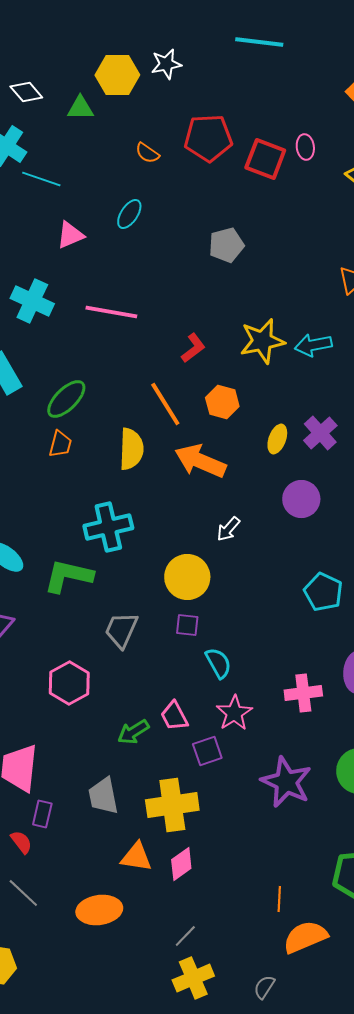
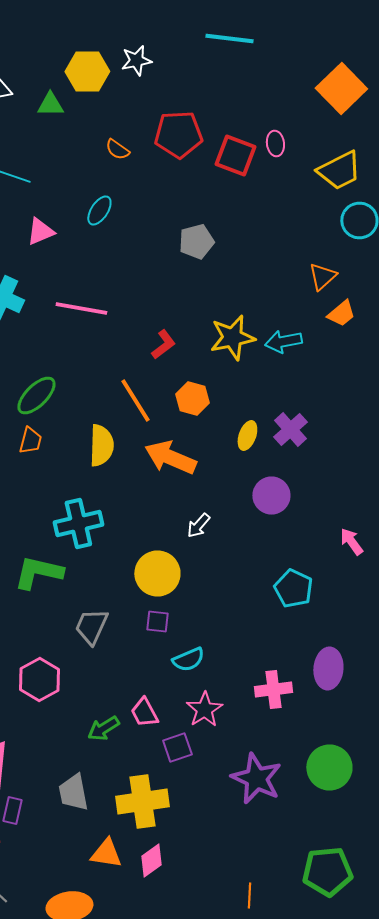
cyan semicircle: (218, 663) -> (188, 660), turned 96

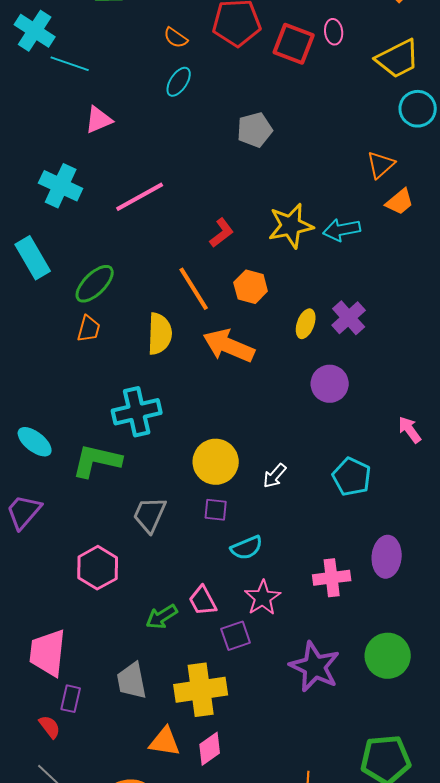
cyan ellipse: (99, 210) -> (179, 82), moved
pink line: (81, 308) -> (140, 197), turned -39
white arrow: (198, 526) -> (275, 476), moved

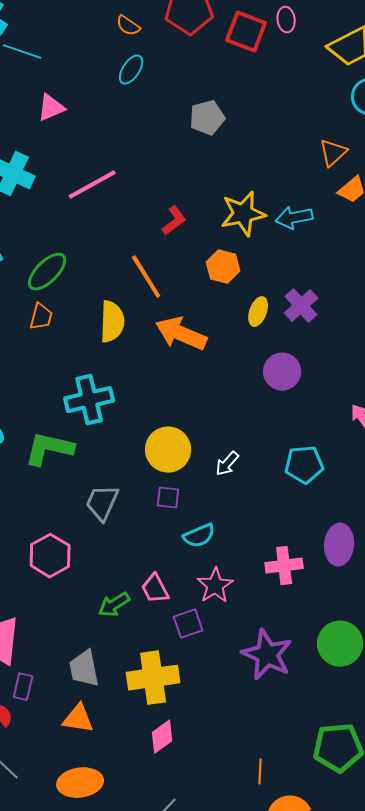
orange hexagon: (251, 287) -> (223, 267), moved
cyan pentagon: (352, 477) -> (304, 465), turned -30
orange triangle: (165, 742) -> (78, 719), moved

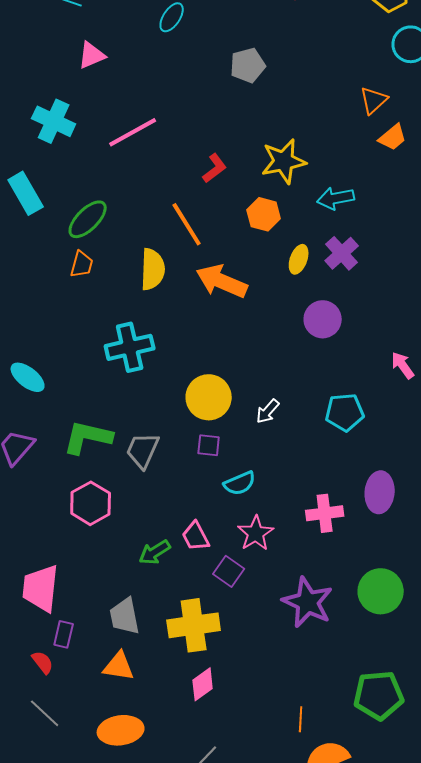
cyan arrow: (294, 218) -> (336, 198), moved
green L-shape: (49, 449) -> (88, 437), moved
purple square: (188, 624) -> (229, 571), turned -36

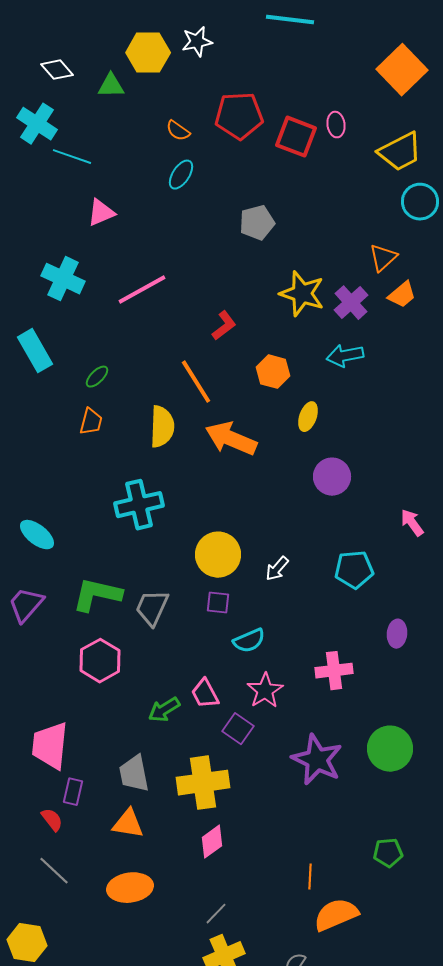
yellow star: (284, 161) -> (302, 294), moved, turned 30
green ellipse: (88, 219) -> (97, 377), size x0.6
purple cross: (342, 253) -> (351, 303), moved
purple ellipse: (380, 492) -> (397, 634), moved, size x0.7
green pentagon: (379, 695) -> (388, 853), size x0.6

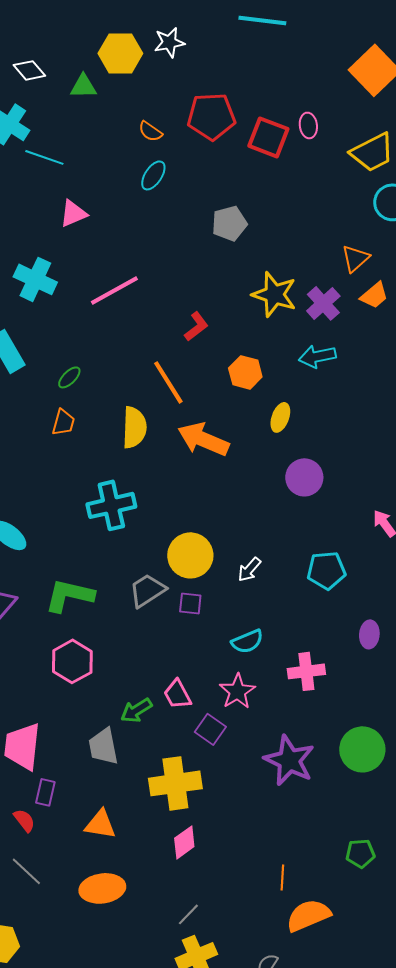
gray trapezoid: (152, 608) -> (147, 590), moved, turned 33
cyan semicircle: (249, 641) -> (247, 641), moved
gray trapezoid: (134, 774) -> (103, 746), moved

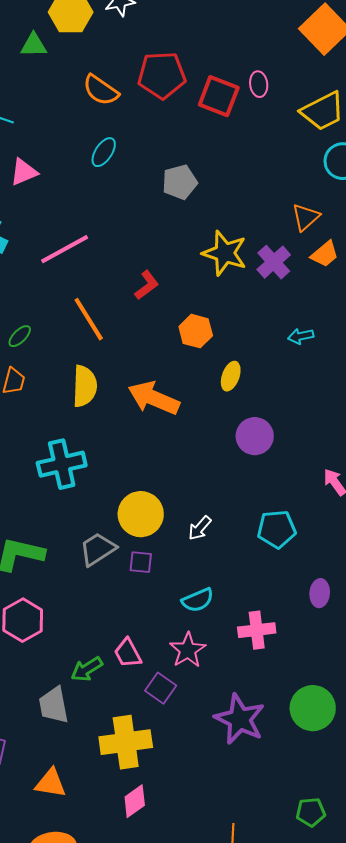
orange semicircle: (150, 131) -> (101, 90), size x1.5
cyan ellipse: (153, 175) -> (104, 152), moved
cyan arrow: (317, 356) -> (301, 336), moved, size x0.7
orange line: (168, 382) -> (89, 319), moved

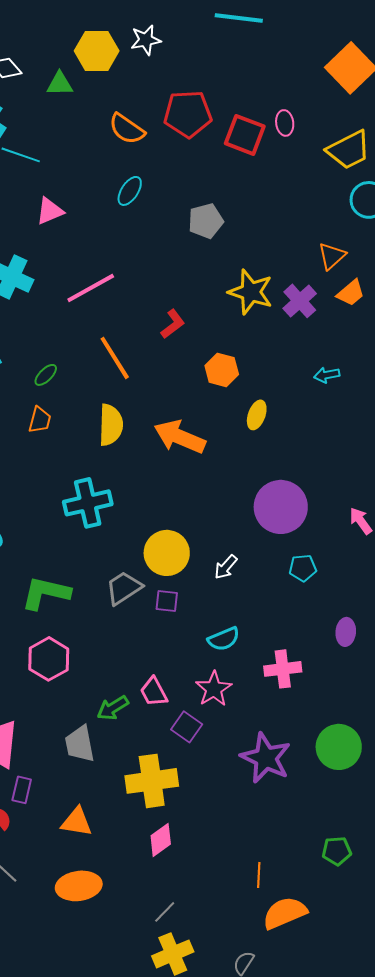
purple circle: (255, 436) -> (281, 507), moved, size x1.4
cyan pentagon: (277, 529) -> (303, 568), size x0.7

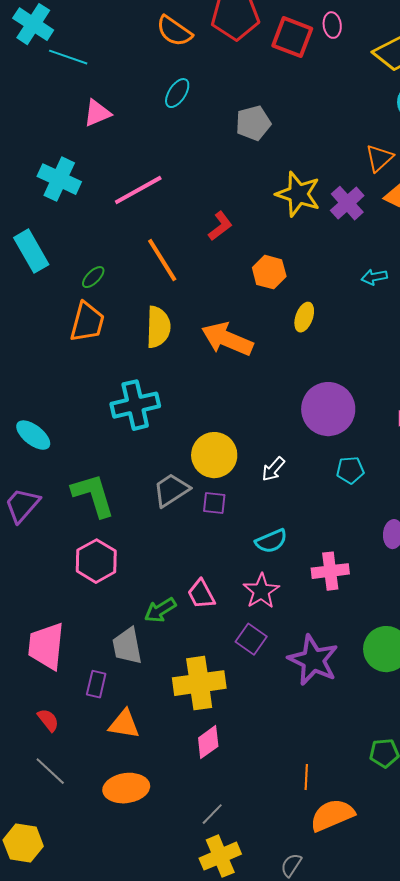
orange trapezoid: (40, 420) -> (87, 322), size x1.5
green L-shape: (46, 593) -> (93, 495), turned 60
purple square: (187, 727) -> (251, 639), moved
purple rectangle: (22, 790) -> (96, 684), moved

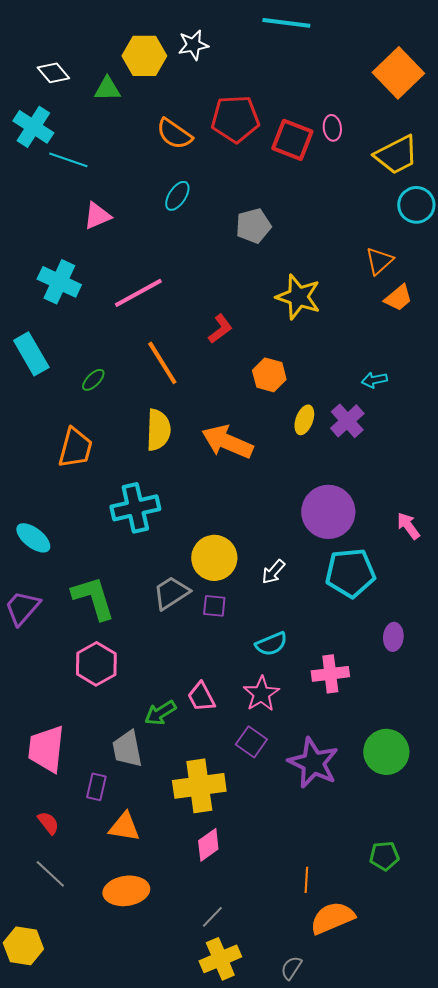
purple cross: (347, 203) -> (347, 421), moved
orange trapezoid: (87, 322) -> (75, 448), moved
cyan pentagon: (350, 470) -> (350, 573), size x1.8

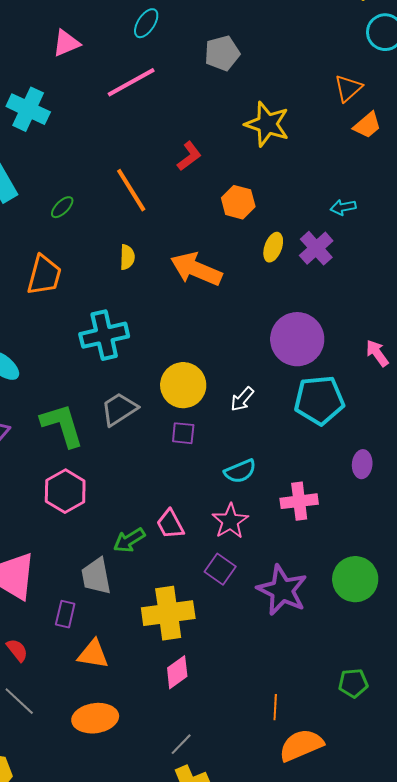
pink line: (138, 293) -> (131, 82), moved
yellow semicircle: (158, 430) -> (127, 257), size x0.6
gray trapezoid: (171, 593) -> (119, 409), moved

